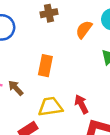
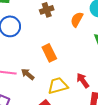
orange rectangle: (45, 66) -> (49, 53), turned -30

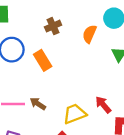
orange rectangle: (49, 53) -> (43, 60), moved

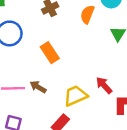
orange rectangle: (43, 60) -> (50, 53), moved

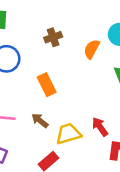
brown arrow: (38, 87) -> (40, 120), moved

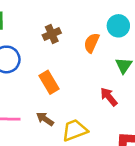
red arrow: (100, 127) -> (109, 97), moved

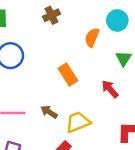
brown cross: (52, 34) -> (52, 15), moved
orange rectangle: (49, 82) -> (68, 74), moved

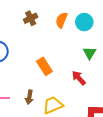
orange semicircle: (92, 38) -> (62, 20), moved
brown arrow: (49, 112) -> (29, 97), turned -112

